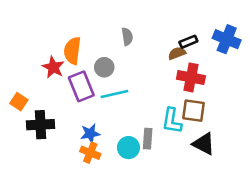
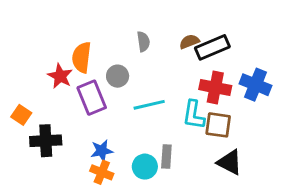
blue cross: (227, 39) -> (255, 85), moved
black rectangle: (188, 42) -> (212, 47), size x1.6
brown semicircle: (177, 53) -> (189, 42), moved
cyan line: (114, 94) -> (149, 105), moved
cyan L-shape: (172, 121) -> (194, 115), moved

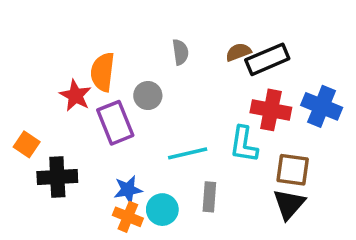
cyan line: (149, 105) -> (188, 153), moved
brown square: (218, 125) -> (293, 170), moved
black triangle: (230, 162) -> (289, 204), turned 44
cyan circle: (145, 167) -> (162, 210), moved

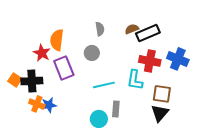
gray circle: (148, 96) -> (92, 53), moved
black cross: (57, 177) -> (32, 81), moved
blue star: (128, 190) -> (49, 105), moved
cyan circle: (162, 210) -> (99, 119), moved
orange cross: (128, 217) -> (37, 104), moved

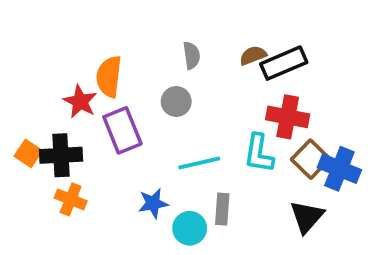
blue cross: (178, 59) -> (339, 169), moved
brown square: (162, 94) -> (311, 159), moved, turned 36
blue star: (49, 105) -> (153, 203), moved

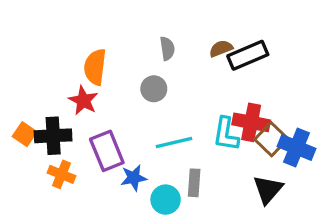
red star: (80, 102) -> (83, 101), moved
red cross: (288, 117) -> (251, 122), moved
purple rectangle: (122, 130) -> (107, 151), moved

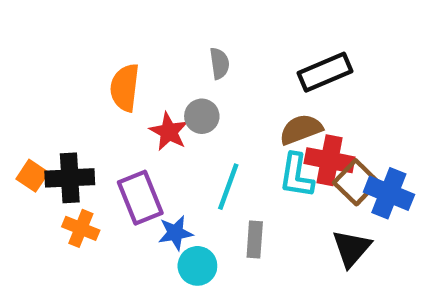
brown semicircle: (221, 49) -> (301, 129), moved, size x1.4
red star: (83, 101) -> (169, 132), moved
cyan line: (174, 142) -> (228, 187), turned -57
cyan circle: (166, 200) -> (197, 266), moved

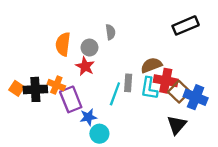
black rectangle: (325, 72) -> (186, 25), moved
gray circle: (202, 116) -> (89, 48), moved
orange cross: (81, 228) -> (56, 85), moved
gray rectangle: (255, 239) -> (128, 83), moved

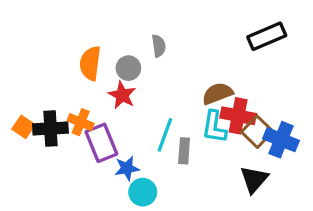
gray rectangle: (128, 83) -> (184, 151), moved

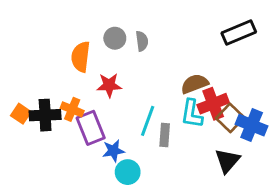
gray circle: (128, 68) -> (115, 38), moved
red star: (122, 95) -> (109, 85), turned -30
red cross: (238, 116) -> (213, 104), turned -32

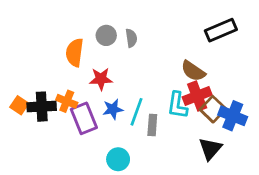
brown semicircle: (195, 84) -> (193, 71), moved, turned -125
blue star: (113, 151) -> (113, 109), moved

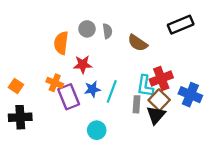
brown semicircle: (193, 71) -> (138, 43), moved
black cross: (42, 107) -> (20, 117), moved
brown square: (213, 109) -> (159, 100), moved
gray rectangle: (152, 125) -> (137, 104), moved
black triangle: (210, 149) -> (156, 115), moved

